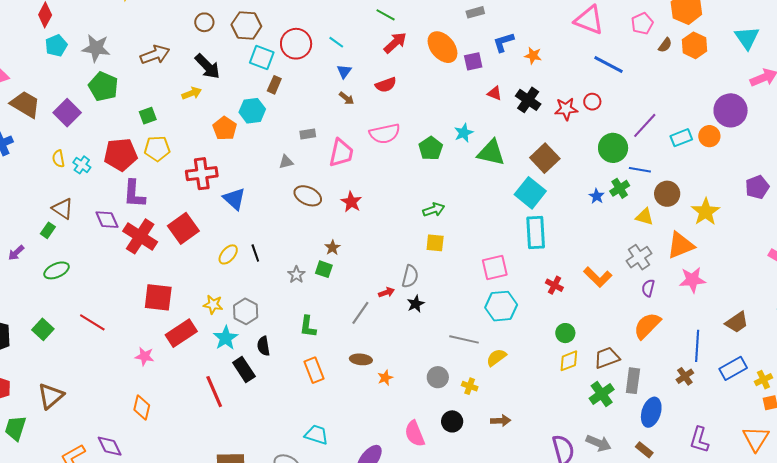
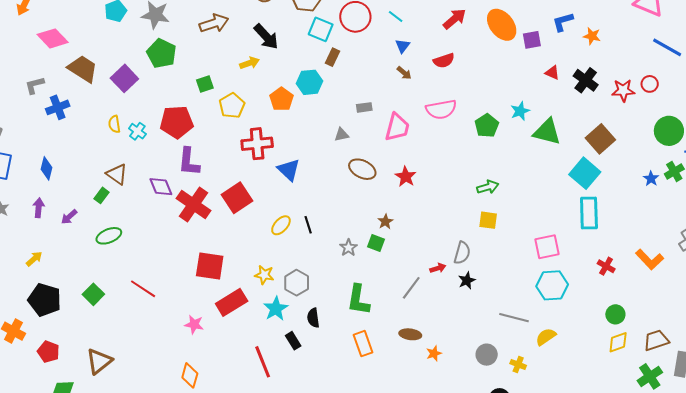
yellow pentagon: (157, 149) -> (232, 106), moved, turned -30
green L-shape: (308, 327) -> (358, 300), size x1.4
black rectangle: (244, 369) -> (293, 341), size x0.7

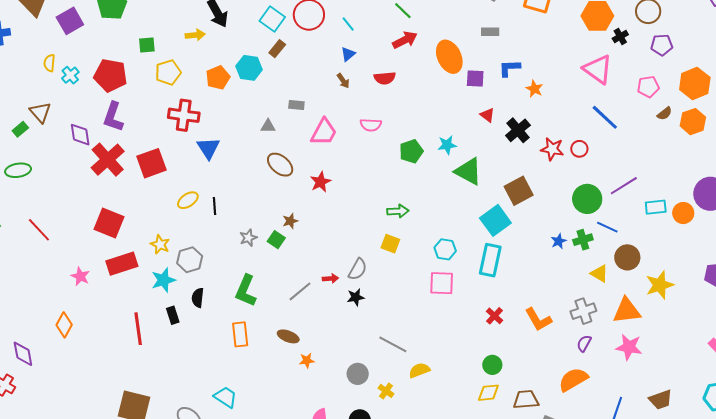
pink semicircle: (441, 109) -> (371, 125), size x0.7
cyan hexagon: (552, 285) -> (445, 249), moved, size x0.7

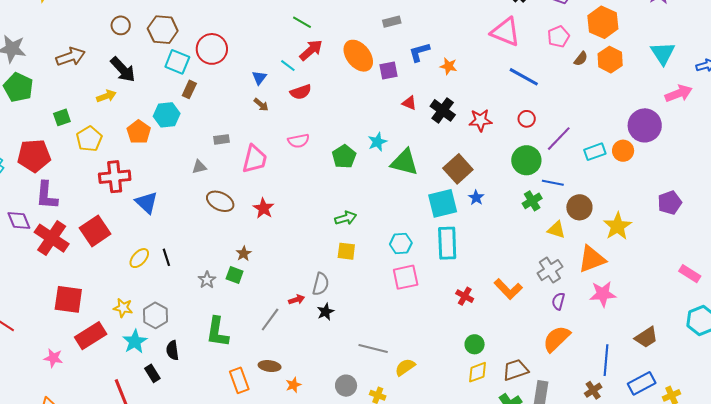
cyan line: (348, 24) -> (288, 66), moved
red circle: (579, 149) -> (527, 119), moved
cyan square: (495, 220) -> (443, 203), turned 36
blue star: (559, 241) -> (476, 198), moved
orange rectangle: (240, 334) -> (239, 380), moved

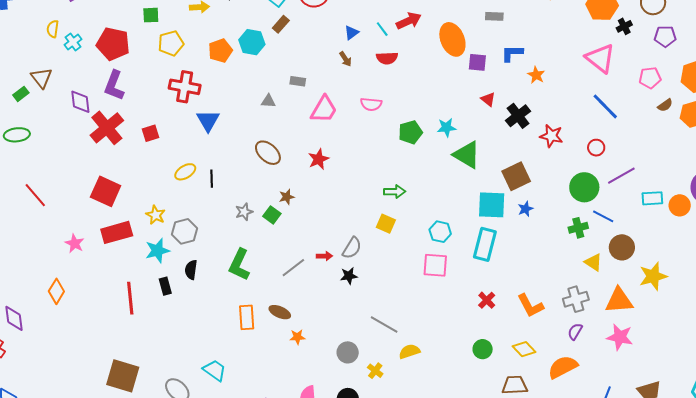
brown ellipse: (220, 201) -> (268, 153), moved
red square: (95, 231) -> (150, 133), size x0.6
yellow diamond: (477, 372) -> (524, 349), moved, turned 50

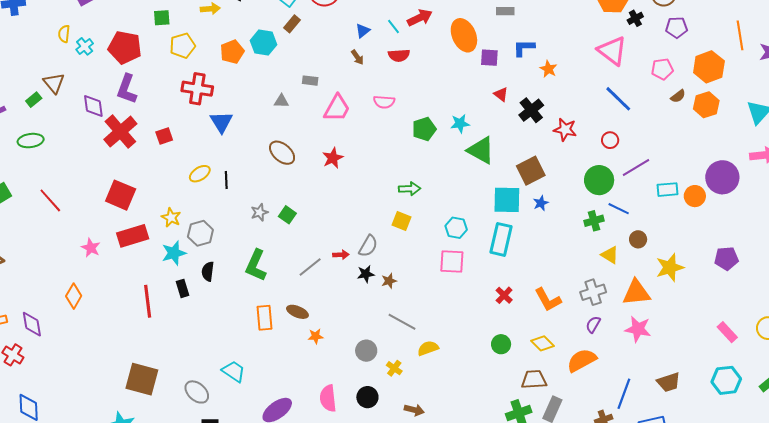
brown star: (287, 197) -> (389, 281), moved
brown circle: (622, 247) -> (638, 239), size x0.7

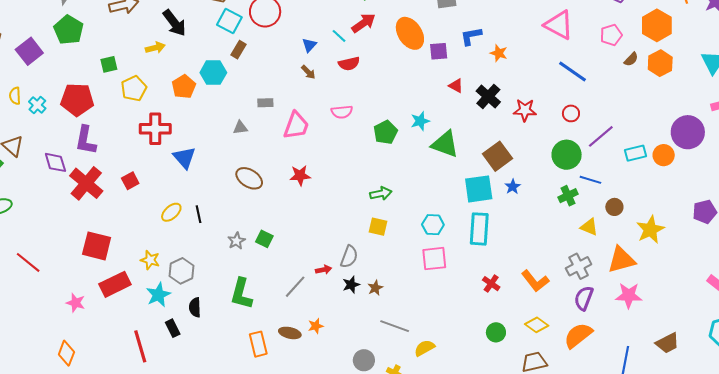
red star: (333, 158) -> (300, 175), turned 30
purple semicircle: (593, 324) -> (584, 298), size x1.4
orange star: (316, 336) -> (316, 326), moved

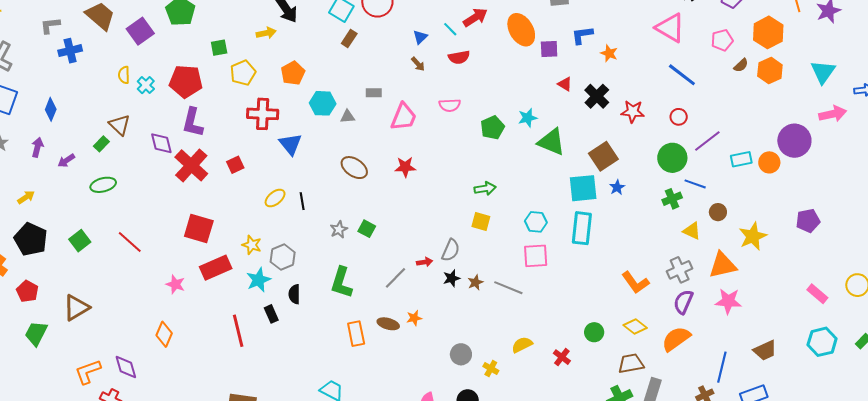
cyan hexagon: (213, 73) -> (323, 103), moved
red cross: (491, 284) -> (562, 357), moved
gray line: (395, 326) -> (508, 288), moved

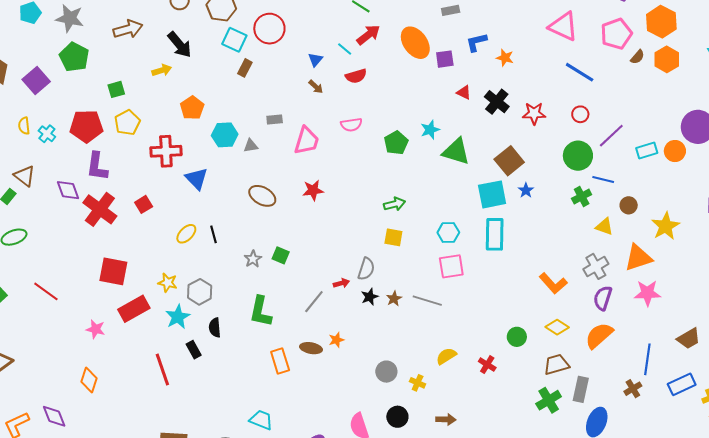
pink pentagon: (722, 40) -> (616, 34), size x1.4
yellow pentagon: (243, 73) -> (127, 123), moved

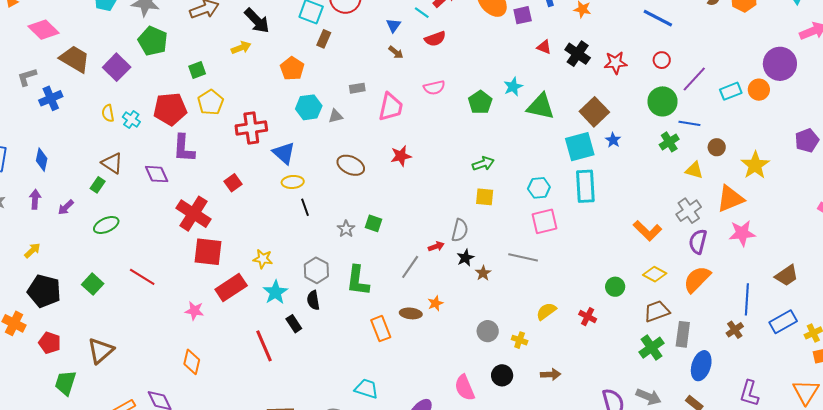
orange pentagon: (192, 108) -> (292, 69), moved
red cross: (100, 209) -> (194, 214), moved
yellow ellipse: (186, 234) -> (293, 182), moved, turned 45
gray hexagon: (200, 292) -> (316, 270), moved
brown star: (394, 299) -> (483, 273), moved

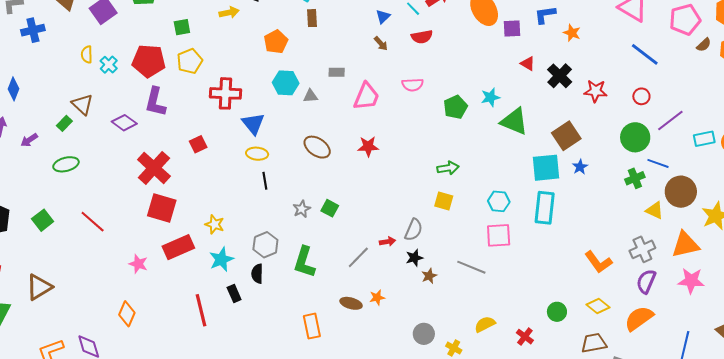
brown rectangle: (324, 39) -> (312, 18), turned -36
brown circle: (717, 147) -> (681, 192), size x1.8
purple diamond: (157, 174) -> (124, 123), turned -40
orange rectangle: (381, 329) -> (312, 326), moved

